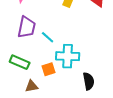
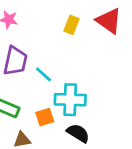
black semicircle: (89, 81) -> (78, 133), moved, turned -48

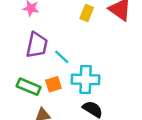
orange square: (45, 117) -> (53, 84), moved

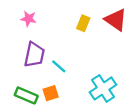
cyan cross: (86, 79) -> (103, 88), moved, turned -36

